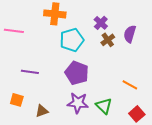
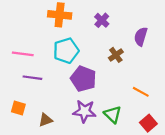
purple cross: (101, 23) -> (102, 20), moved
pink line: (14, 31) -> (23, 54), moved
cyan pentagon: (72, 40) -> (66, 51), moved
brown cross: (108, 40) -> (116, 55), moved

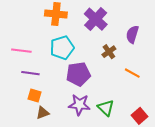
purple cross: (102, 20) -> (96, 19), size x1.6
purple pentagon: (83, 79) -> (78, 74), turned -30
orange line: (141, 92) -> (132, 73), moved
orange square: (18, 108) -> (35, 96), moved

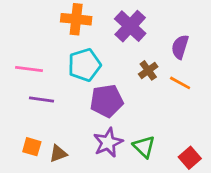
orange line: (132, 73) -> (180, 83), moved
orange square: (35, 96) -> (32, 147), moved
purple star: (79, 105) -> (108, 142), turned -30

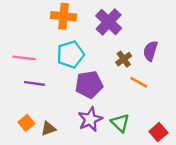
purple semicircle: (180, 47) -> (150, 51), moved
orange line: (180, 83) -> (139, 82), moved
orange square: (32, 147) -> (26, 123), turned 35

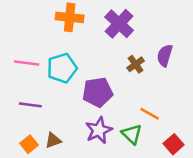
cyan pentagon: (70, 54) -> (62, 68), moved
orange line: (139, 82) -> (150, 114), moved
purple line: (34, 83) -> (30, 105), moved
orange square: (26, 123) -> (29, 144), moved

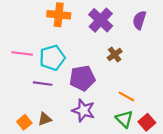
purple semicircle: (165, 55) -> (139, 20), moved
purple line: (30, 105) -> (43, 84), moved
purple star: (99, 130) -> (83, 110), turned -30
green triangle: (132, 134) -> (124, 119), moved

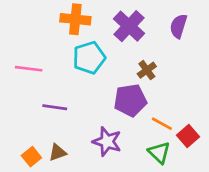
cyan pentagon: (52, 58) -> (89, 58), moved
purple pentagon: (82, 78) -> (130, 100), moved
red square: (147, 122) -> (188, 136), moved

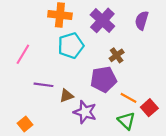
pink line: (29, 69) -> (23, 54), turned -66
brown triangle: (58, 153) -> (66, 96), moved

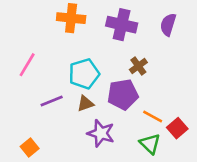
purple cross: (102, 20) -> (122, 25), turned -30
cyan pentagon: (71, 46) -> (84, 74), moved
purple line: (44, 85) -> (52, 101), turned -30
brown triangle: (66, 96) -> (85, 104), moved

